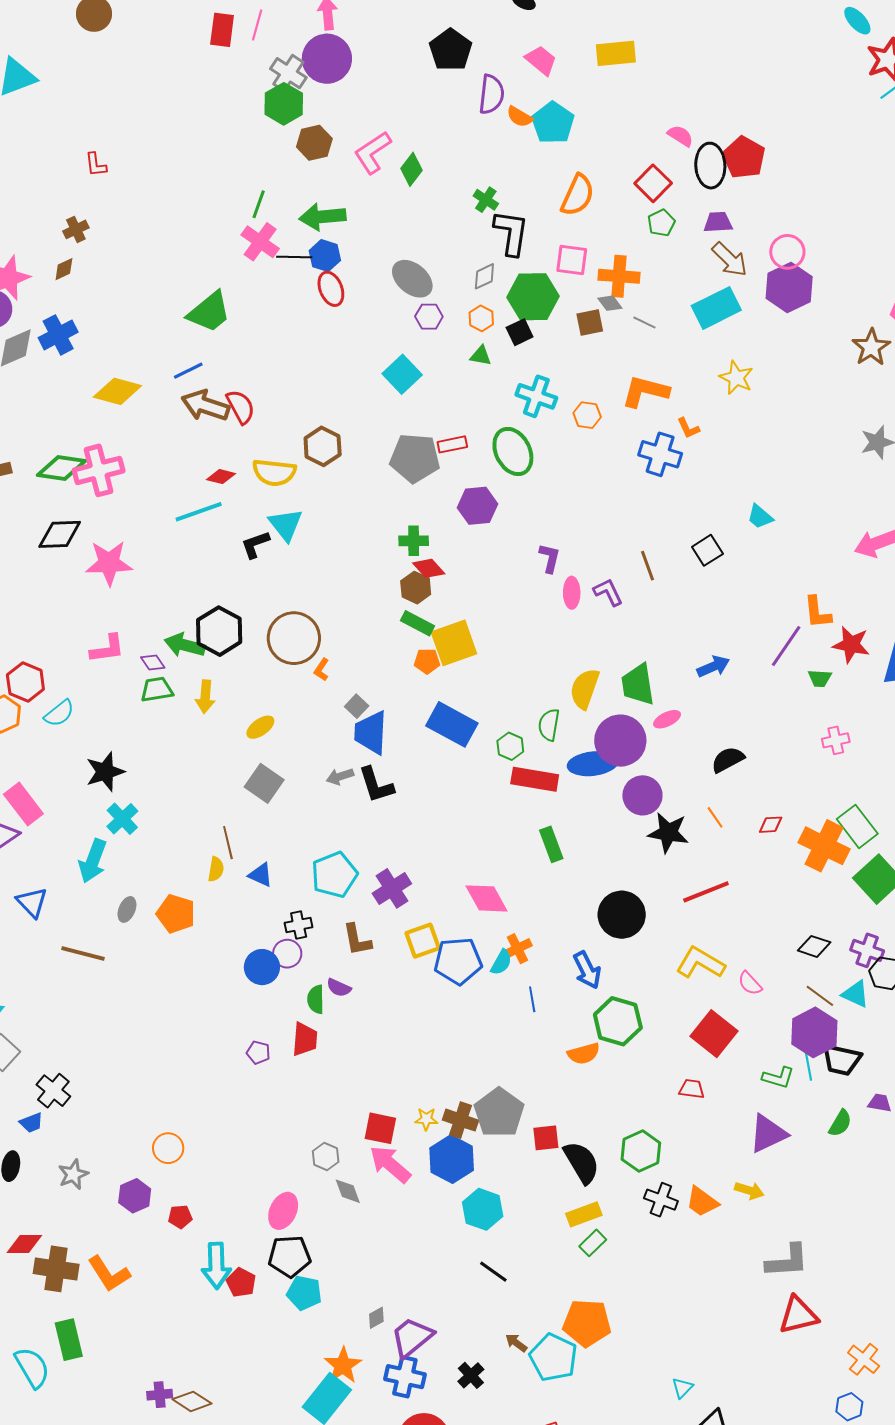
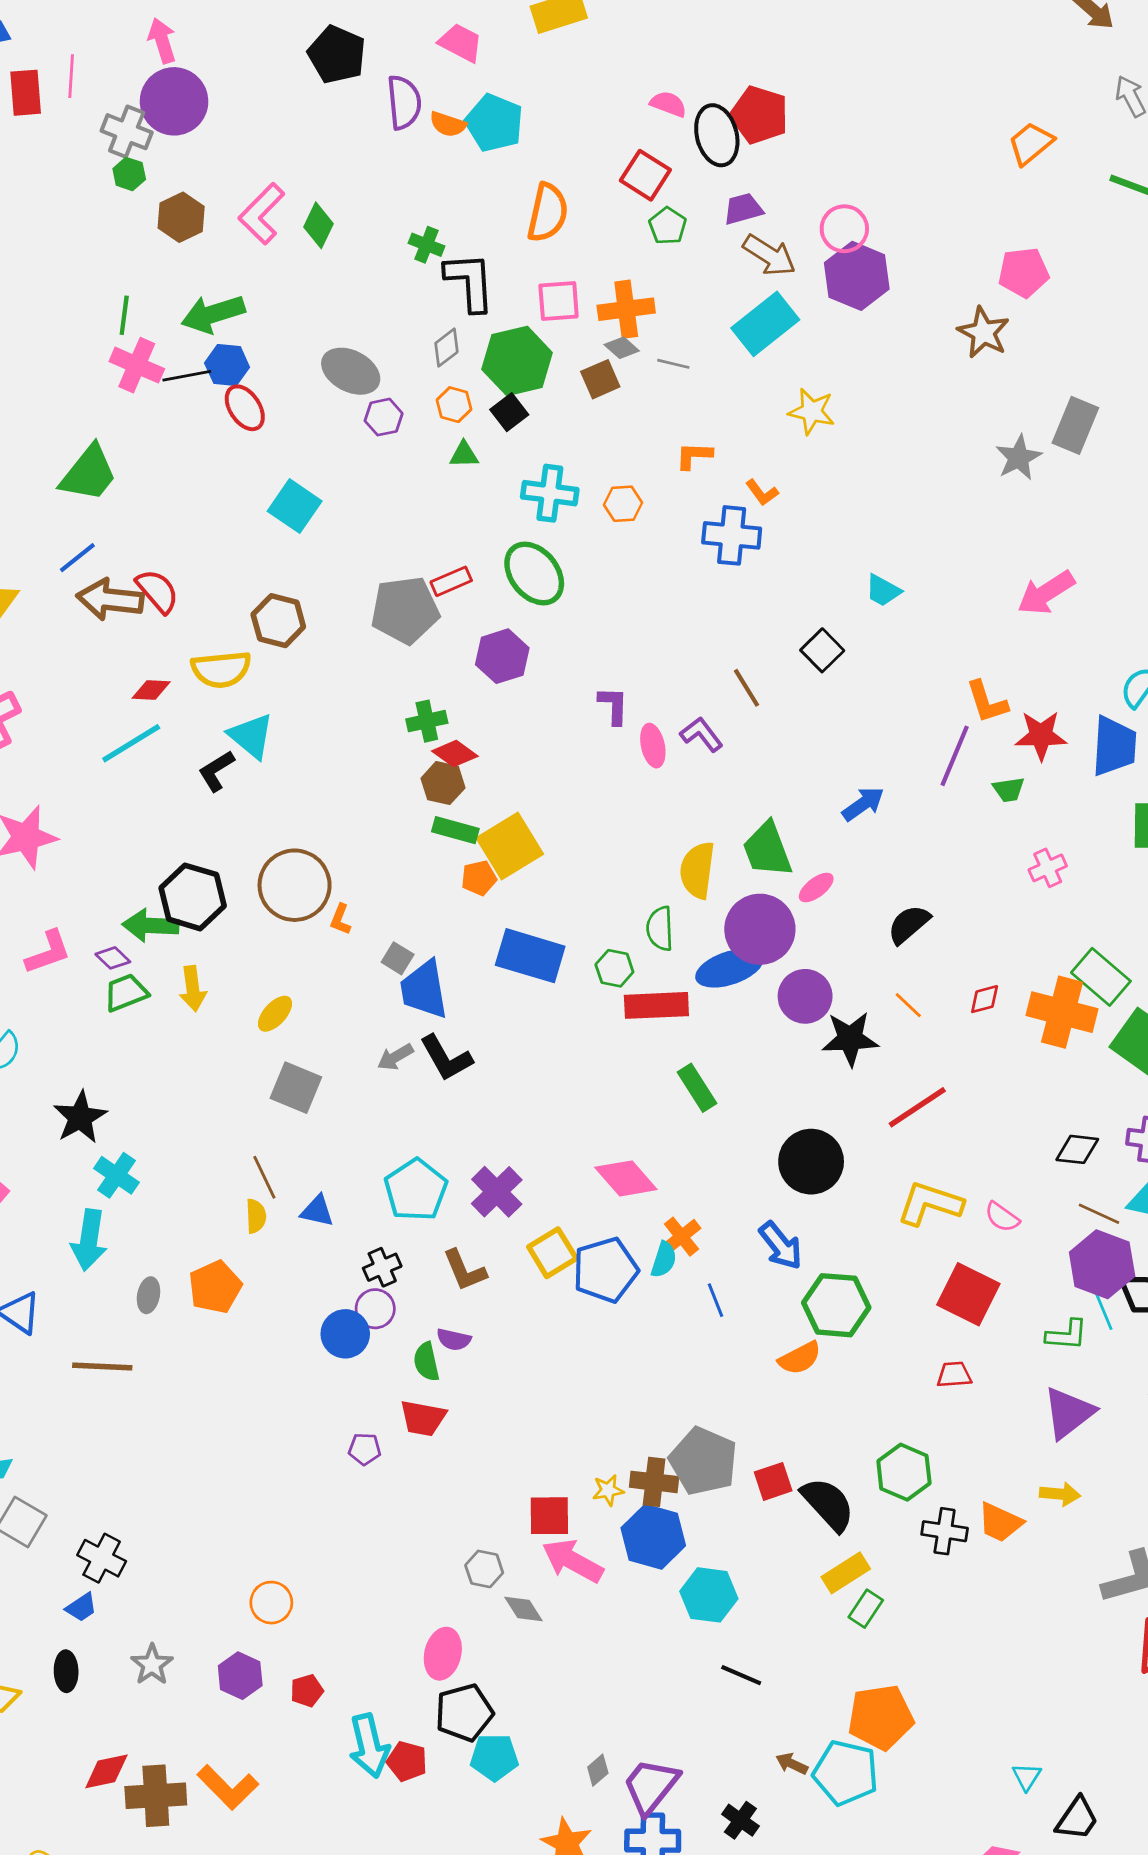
green hexagon: (284, 104) -> (129, 174), size x0.6
cyan square: (402, 374) -> (295, 506), moved
orange L-shape: (645, 391) -> (694, 456), size x0.6
orange pentagon: (176, 914) -> (215, 1287), turned -30
red trapezoid: (305, 1039) -> (423, 1418), turned 108

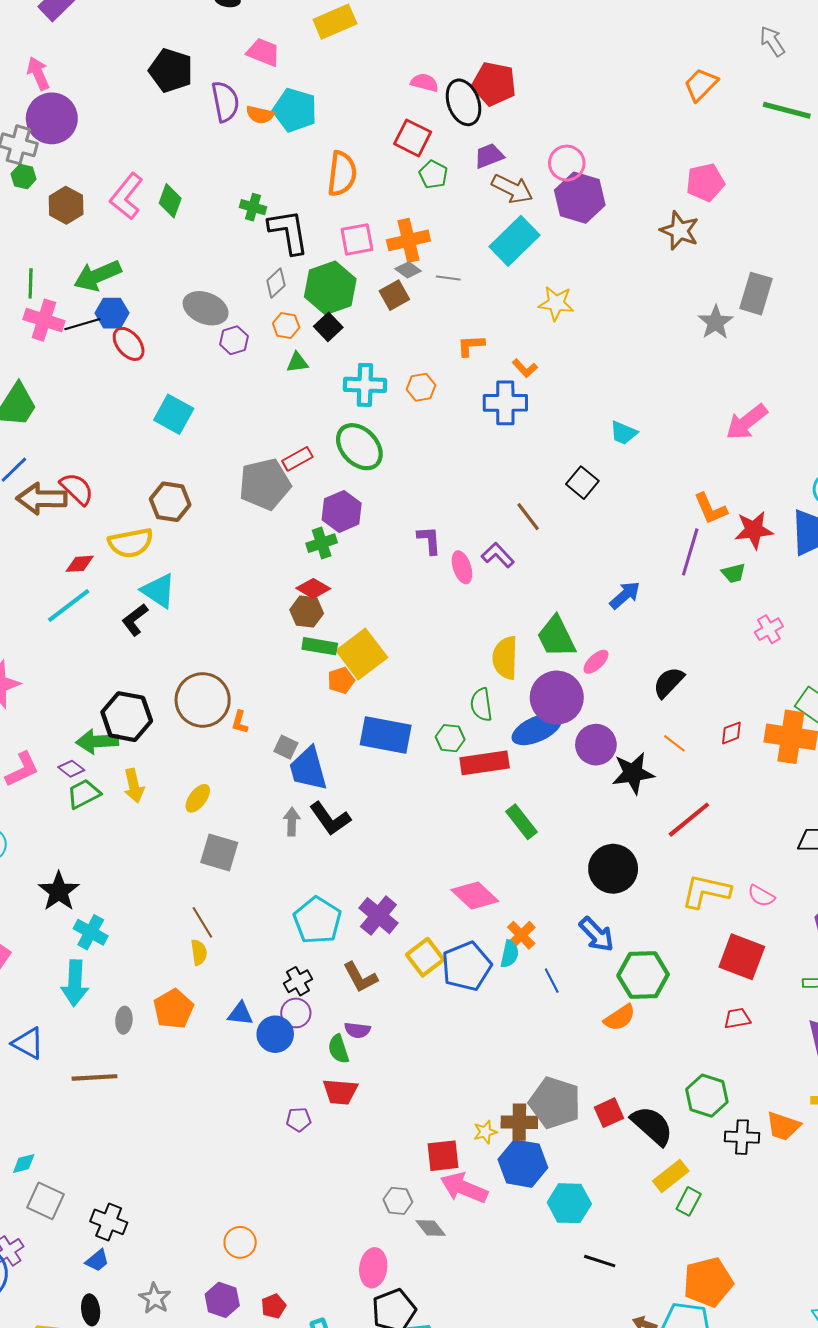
green cross: (427, 721) -> (322, 543), moved
gray arrow: (395, 1057) -> (292, 822), turned 128
blue triangle: (317, 1211) -> (240, 1014), moved

